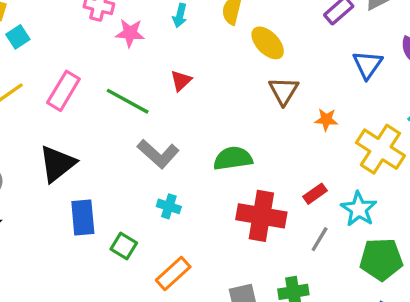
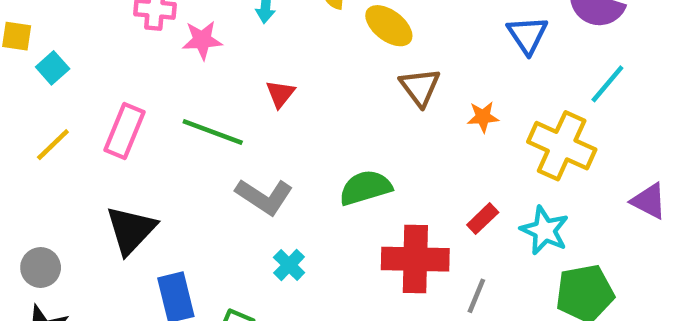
cyan cross: (169, 206) -> (289, 265), turned 35
gray line: (320, 239) -> (476, 296), moved

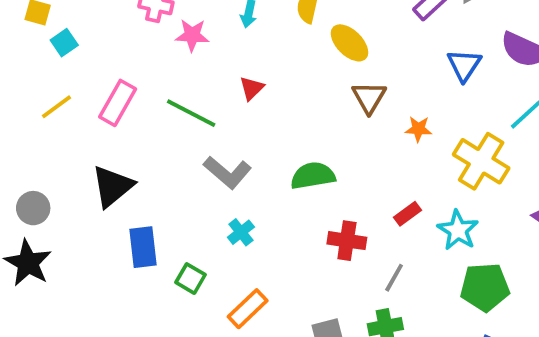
red cross: (415, 259) -> (347, 241), size x0.7

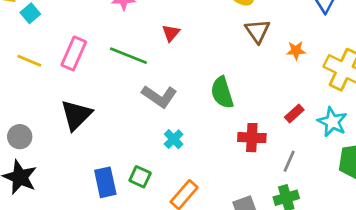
yellow line: (56, 107) -> (29, 61), turned 65
green semicircle: (313, 176) -> (222, 93), turned -92
blue rectangle: (143, 247) -> (105, 182), moved

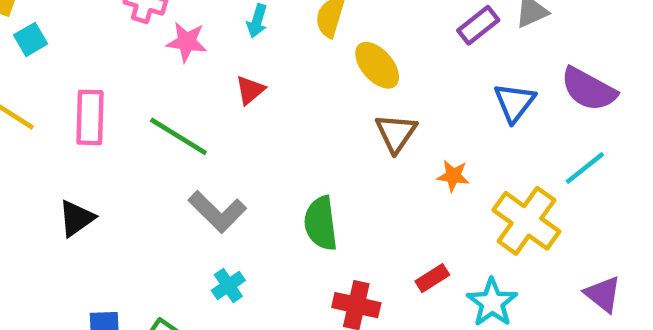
red triangle: (171, 33) -> (250, 90), moved
pink rectangle: (74, 53) -> (90, 117), turned -32
black triangle: (76, 115) -> (76, 218), size x0.7

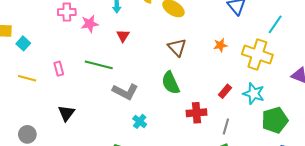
pink rectangle: (90, 117) -> (59, 69), size x0.6
brown triangle: (396, 133) -> (177, 47), moved

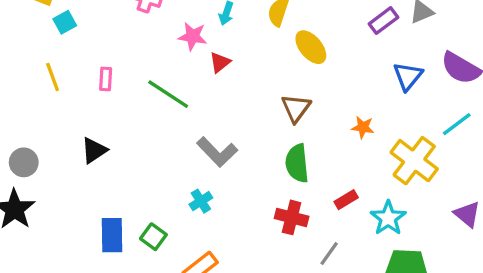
pink star: (90, 24) -> (193, 36), moved
yellow line: (27, 78) -> (53, 77), turned 36
green semicircle: (171, 83) -> (297, 163), moved
gray L-shape: (125, 92) -> (217, 152), moved

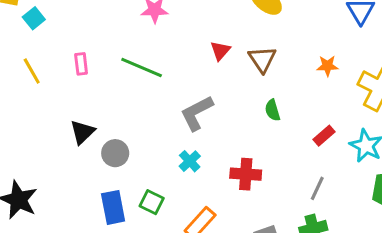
red triangle: (220, 62) -> (220, 51), moved
gray L-shape: (217, 152) -> (197, 113), turned 117
gray circle: (24, 162) -> (115, 153), moved
green semicircle: (297, 163) -> (272, 110), size x0.6
red cross: (292, 217) -> (246, 174), moved

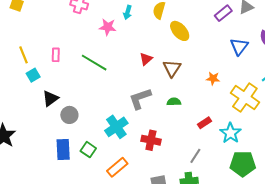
cyan square: (34, 18) -> (33, 75), moved
green semicircle: (272, 110) -> (174, 102), turned 96
gray L-shape: (197, 113) -> (140, 99), moved
cyan cross: (190, 161) -> (116, 127), size x1.6

